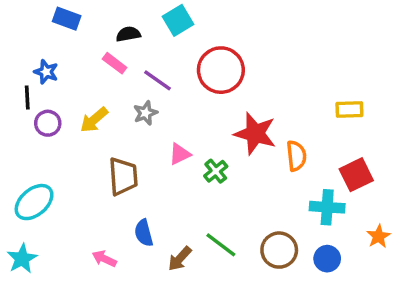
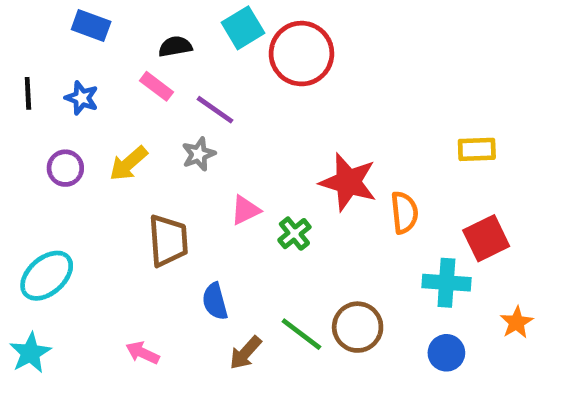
red circle: (221, 70) -> (301, 54), moved
blue star: (46, 72) -> (82, 98), moved
black line: (27, 98) -> (28, 93), moved
blue semicircle: (144, 233) -> (215, 301), moved
brown circle: (279, 250) -> (358, 327), moved

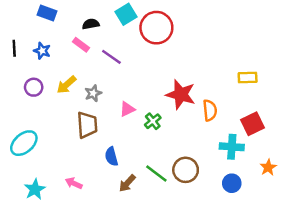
gray star: (199, 154) -> (93, 93), moved
cyan star: (30, 353) -> (35, 189), moved

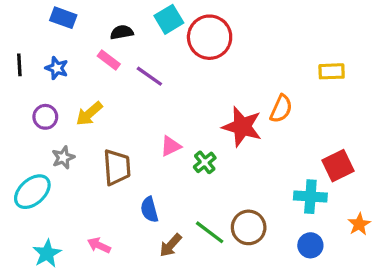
yellow rectangle: (248, 77) -> (332, 71), moved
gray star: (93, 93) -> (63, 158), moved
orange semicircle: (210, 110) -> (281, 109), moved, turned 30

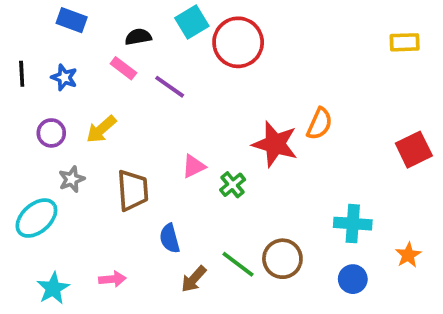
yellow rectangle: (332, 71) -> (405, 42), moved
red square: (338, 166) -> (414, 150), moved
pink arrow: (99, 245) -> (112, 279), turned 150

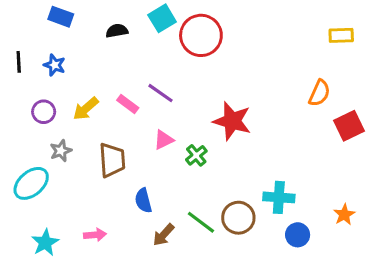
pink rectangle: (123, 68) -> (128, 104), moved
purple line: (170, 87) -> (160, 93), moved
orange semicircle: (319, 124) -> (319, 93), moved
cyan cross: (353, 224) -> (279, 197), moved

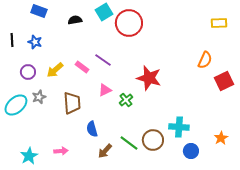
cyan ellipse: (31, 183) -> (16, 105), moved

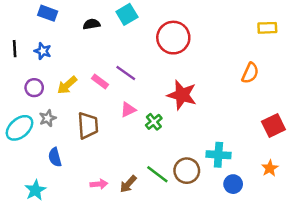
red circle: (129, 23) -> (173, 38), moved
red square: (224, 81) -> (273, 125), moved
blue semicircle: (92, 129) -> (55, 157), moved
pink arrow: (61, 151) -> (99, 184), moved

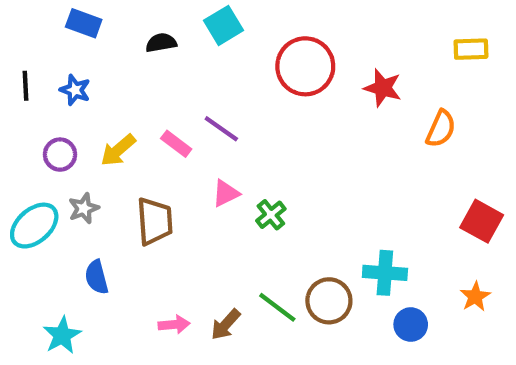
red star: (182, 95) -> (383, 88), moved, size x0.7
red square: (273, 125) -> (482, 221), turned -35

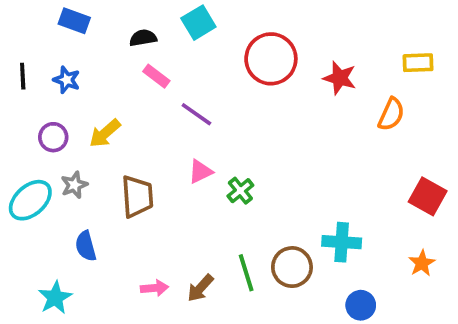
yellow rectangle: (471, 49) -> (418, 63), moved
pink rectangle: (176, 144) -> (156, 76), moved
green line: (277, 307) -> (246, 273), turned 36
blue circle: (411, 325) -> (361, 305), moved

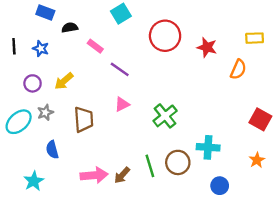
black semicircle: (143, 38) -> (70, 28), moved
green cross: (240, 191) -> (165, 116), moved, size x1.5
pink arrow: (154, 288) -> (94, 175), size x1.6

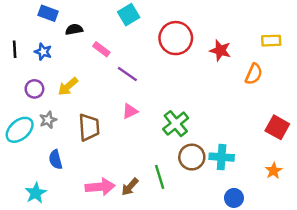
brown circle: (178, 162) -> (192, 157), moved

